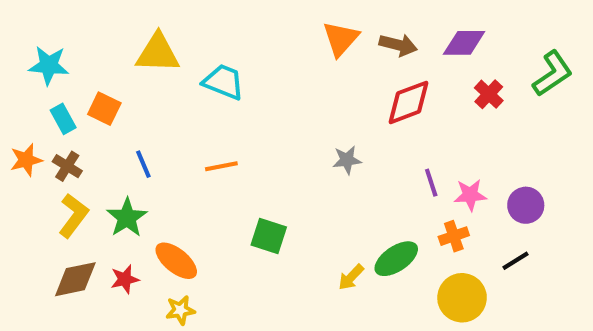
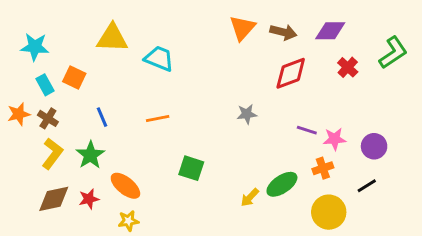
purple line: (431, 183) -> (307, 130), turned -54

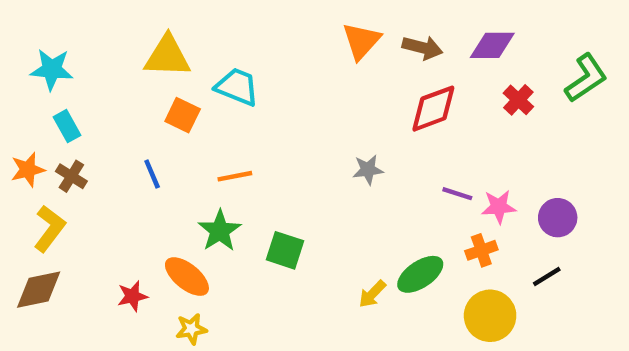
orange square: (74, 78) -> (183, 115), moved
yellow L-shape: (52, 154) -> (50, 229), moved
green star: (90, 155) -> (220, 231), moved
brown diamond: (54, 199) -> (39, 290), moved

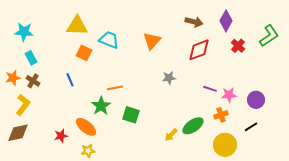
orange triangle: (361, 41) -> (152, 41), moved
purple diamond: (492, 45) -> (226, 21), turned -60
orange line: (235, 176) -> (115, 88), moved

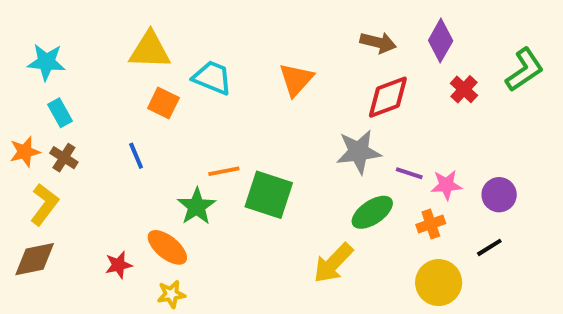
gray star: (169, 78) -> (359, 152), moved, size x1.6
green square: (131, 115) -> (269, 195), moved, size x1.4
green ellipse: (193, 126) -> (372, 212), moved
yellow arrow: (171, 135) -> (333, 263), size x1.6

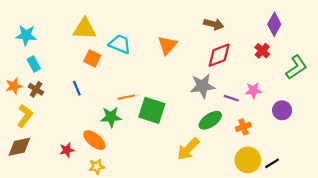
purple diamond: (441, 41) -> (274, 24), moved
green L-shape: (524, 70) -> (296, 67), moved
pink star: (446, 185) -> (253, 90), moved
green star: (197, 206) -> (111, 117), turned 30
black line: (489, 247) -> (272, 163), moved

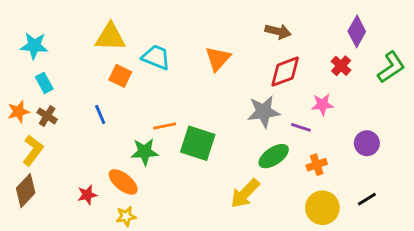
green L-shape: (296, 67) -> (391, 67), moved
pink star: (253, 90) -> (322, 104), moved
brown diamond: (19, 147) -> (26, 191), turned -35
black line: (272, 163) -> (367, 199), moved

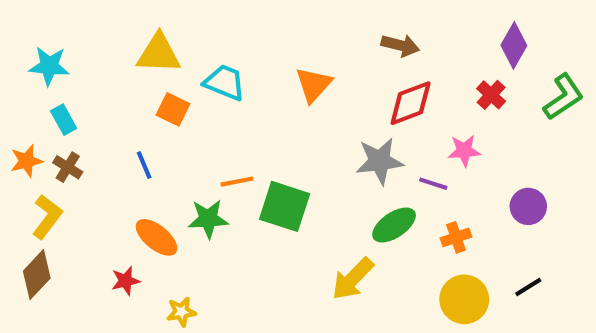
orange ellipse: (123, 182) -> (157, 237), moved

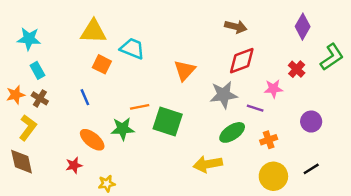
orange triangle: (313, 85) -> (185, 70), moved
red cross: (491, 95) -> (297, 69), moved
brown diamond: (37, 275) -> (22, 162), turned -56
yellow arrow: (353, 279) -> (208, 164), turned 36

